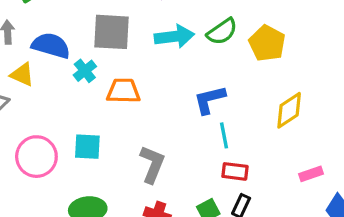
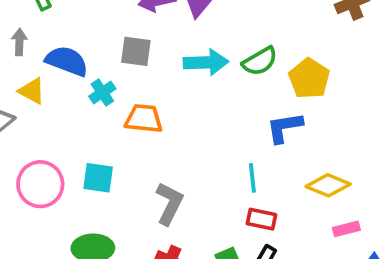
gray square: (112, 32) -> (136, 51), size x0.7
blue L-shape: (210, 100) -> (285, 127), moved
yellow diamond: (289, 110) -> (328, 185), moved, turned 51

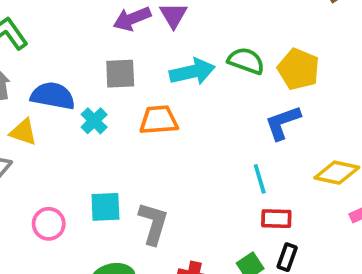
green semicircle: (260, 61) -> (246, 61), turned -120
orange trapezoid: (144, 119) -> (159, 120), moved
pink circle: (40, 184) -> (49, 224), size x0.7
gray L-shape: (169, 203) -> (153, 223), moved

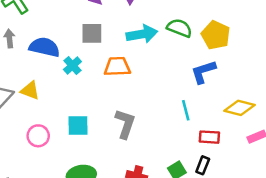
yellow triangle: (23, 132) -> (30, 91), moved
red rectangle: (276, 219) -> (209, 137), moved
gray L-shape: (153, 223) -> (125, 124), moved

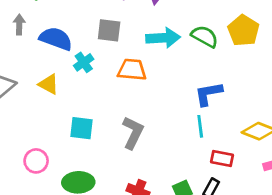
yellow pentagon: (216, 35) -> (243, 31), moved
blue L-shape: (203, 72) -> (208, 94), moved
yellow triangle: (30, 91) -> (49, 84), moved
pink circle: (38, 136) -> (36, 161), moved

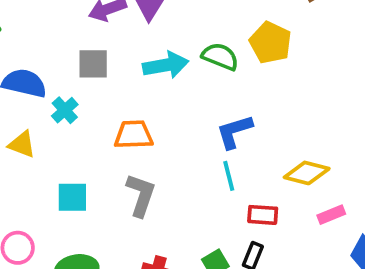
orange trapezoid: (132, 70) -> (134, 135), moved

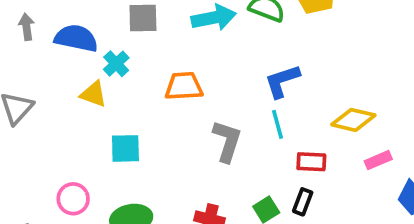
yellow triangle: (22, 144) -> (93, 94), moved
gray L-shape: (141, 195) -> (227, 141), moved

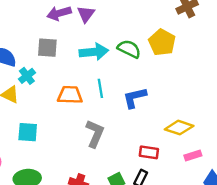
cyan line: (277, 124) -> (100, 88), moved

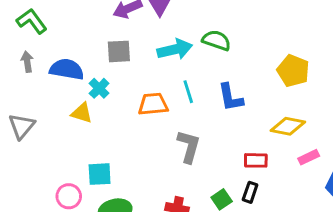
yellow pentagon: (162, 42) -> (293, 71), moved
blue L-shape: (135, 98) -> (231, 97), turned -80
cyan square: (28, 132) -> (100, 174), moved

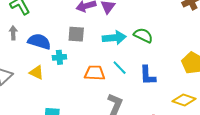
cyan cross: (99, 88) -> (59, 57), turned 32
cyan line: (188, 92) -> (120, 68), turned -35
yellow triangle: (82, 113) -> (37, 73), moved

